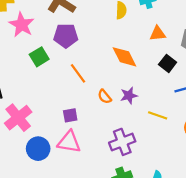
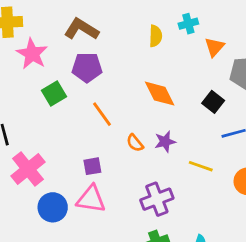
orange triangle: (158, 34) -> (214, 47), moved, turned -42

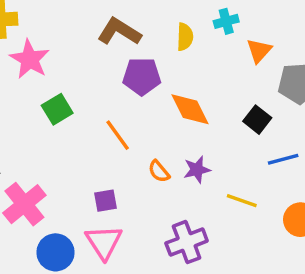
brown L-shape: (81, 29) -> (119, 32), moved
purple pentagon: (87, 68) -> (142, 76), moved
pink triangle: (91, 199) -> (104, 242), turned 48

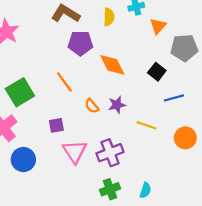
green square: (57, 109) -> (20, 92), moved, size x1.4
pink triangle: (104, 242) -> (75, 152), moved

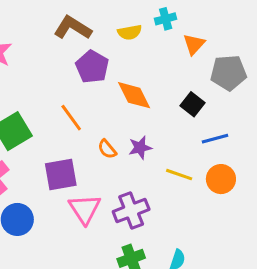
yellow semicircle: (109, 17) -> (130, 32), turned 78
purple pentagon: (80, 43) -> (92, 67), turned 30
purple square: (56, 125) -> (61, 175), size x1.6
orange circle: (185, 138) -> (221, 179), moved

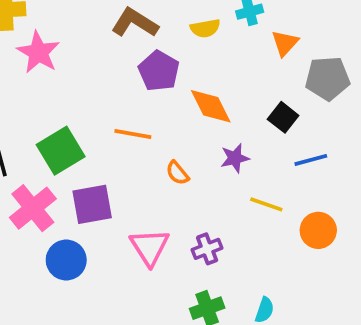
orange line: (71, 118) -> (133, 134), turned -44
purple star: (140, 148) -> (235, 158), moved
purple square: (61, 175) -> (92, 204), moved
orange circle: (221, 179) -> (318, 230), moved
purple cross: (131, 210) -> (207, 249), size x0.7

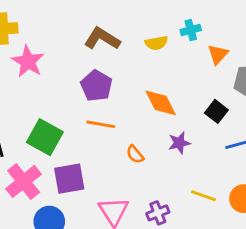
purple pentagon: (159, 71) -> (96, 86), moved
green square: (61, 151) -> (45, 137), turned -30
yellow line: (266, 204) -> (204, 196), moved

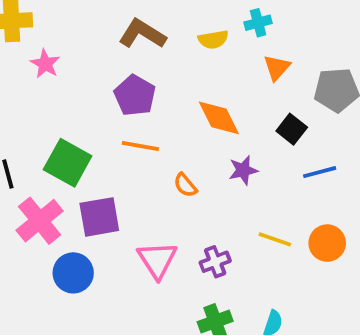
orange triangle: (218, 54) -> (277, 68), moved
pink star: (28, 61) -> (45, 64), size x0.7

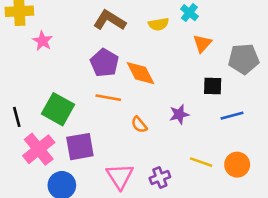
cyan cross: (258, 23) -> (189, 13), turned -36
orange diamond: (219, 118) -> (140, 73), moved
black square: (292, 129) -> (213, 86), turned -36

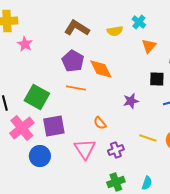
orange semicircle: (139, 125) -> (100, 123), moved

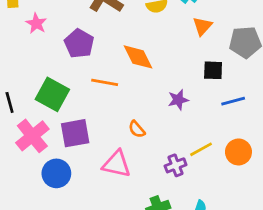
purple pentagon: (73, 61) -> (79, 44), moved
yellow line: (148, 138) -> (201, 149), turned -48
pink triangle: (85, 149) -> (117, 164), turned -45
purple cross: (116, 150) -> (176, 165), moved

